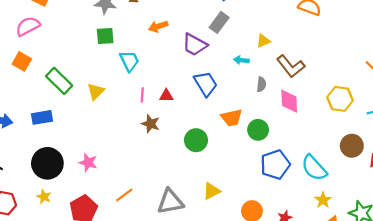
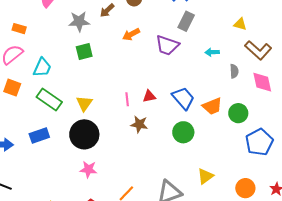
yellow triangle: (263, 41) -> (240, 24), moved, turned 48
cyan trapezoid: (129, 61) -> (42, 68), moved, turned 60
blue trapezoid: (206, 84) -> (183, 98), moved
black circle: (47, 163) -> (84, 134), moved

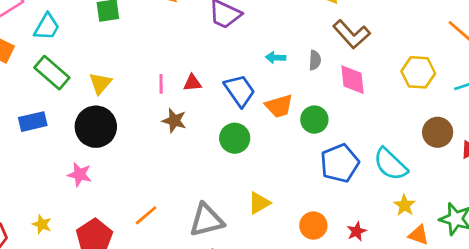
cyan arrow: (212, 52) -> (276, 58), moved
pink star: (88, 169) -> (80, 174), moved

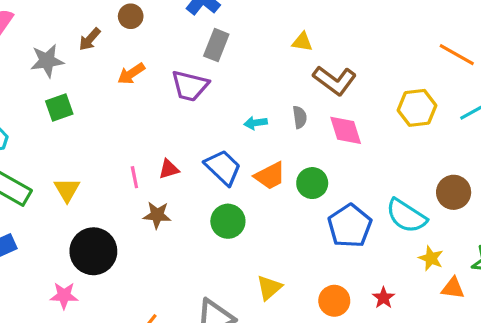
black circle: (96, 127) -> (93, 251), moved
brown circle: (438, 132) -> (454, 192), moved

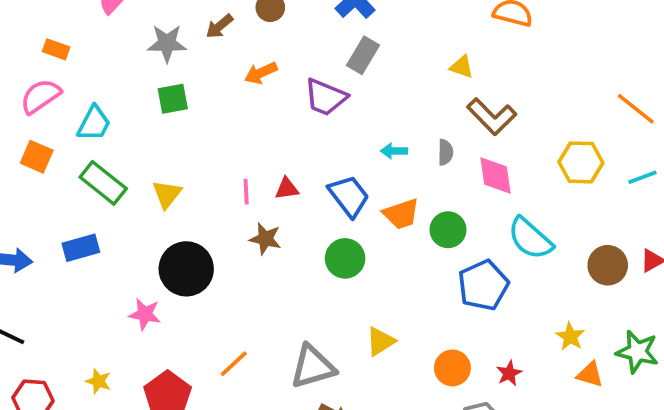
cyan semicircle: (406, 216) -> (530, 238), moved

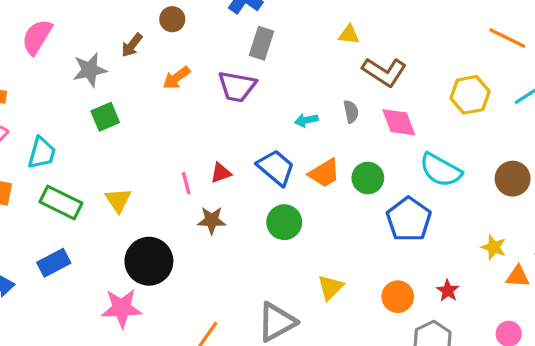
pink star: (145, 314) -> (122, 308), size x1.4

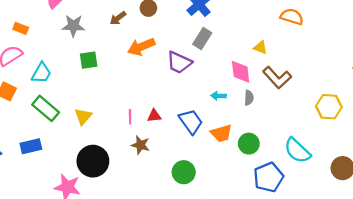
gray star: (90, 70) -> (73, 26), moved
orange arrow: (176, 78) -> (141, 47), size x1.4
pink diamond: (399, 122) -> (241, 72), moved
green circle: (284, 222) -> (184, 172), moved

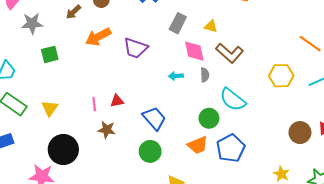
gray rectangle: (202, 38) -> (178, 23), moved
blue trapezoid: (191, 122) -> (154, 118), moved
orange trapezoid: (221, 133) -> (198, 145), moved
cyan semicircle: (297, 151) -> (233, 100), moved

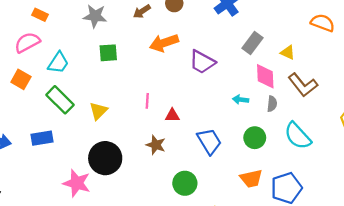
pink line: (94, 104) -> (147, 101), moved
green circle: (209, 118) -> (255, 138), moved
green circle: (150, 151) -> (185, 183), moved

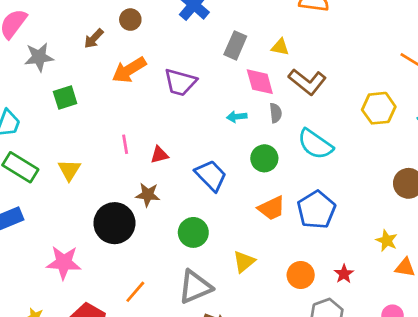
black circle: (105, 158) -> (114, 223), moved

